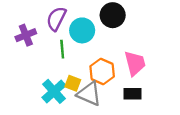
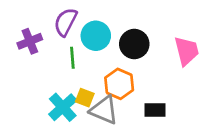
black circle: (113, 15) -> (134, 44), moved
pink trapezoid: (135, 63) -> (187, 51), moved

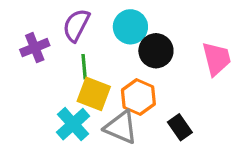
cyan circle: (96, 36) -> (130, 27), moved
yellow square: (85, 98) -> (94, 94), moved, size x1.5
black rectangle: (155, 110) -> (180, 127), turned 55

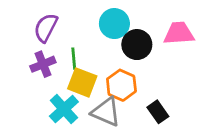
purple semicircle: (76, 25) -> (46, 28), moved
purple cross: (35, 48) -> (43, 64), moved
pink trapezoid: (217, 59) -> (179, 33), moved, turned -80

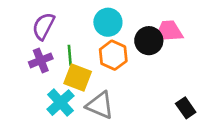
black circle: (137, 45) -> (149, 41), moved
orange hexagon: (121, 85) -> (113, 55), moved
black rectangle: (158, 112) -> (186, 108), moved

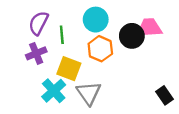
green line: (70, 55) -> (62, 35), moved
gray triangle: (100, 105) -> (89, 93), turned 32

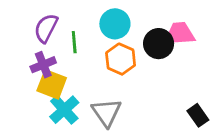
yellow square: (69, 69) -> (52, 84), moved

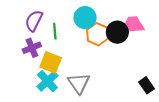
orange hexagon: (121, 59) -> (98, 34), moved
yellow square: (52, 84) -> (51, 62), moved

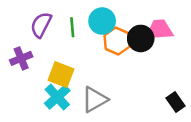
green line: (55, 31) -> (72, 27), moved
purple cross: (32, 48) -> (21, 58), moved
gray triangle: (79, 83) -> (95, 100), turned 35

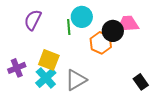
green line: (72, 27) -> (69, 27), moved
orange hexagon: (117, 41) -> (101, 43), moved
purple cross: (21, 58) -> (17, 68), moved

